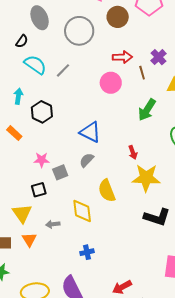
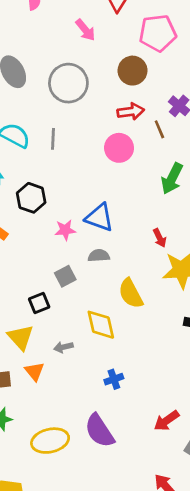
brown circle: (118, 17) -> (132, 71), moved
gray line: (63, 70) -> (53, 139), turned -35
pink star: (42, 160) -> (65, 230), moved
gray semicircle: (87, 160) -> (99, 256), turned 49

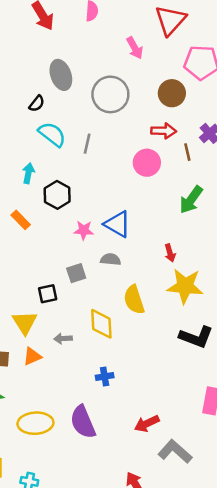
orange triangle: (34, 371) -> (32, 356), turned 36

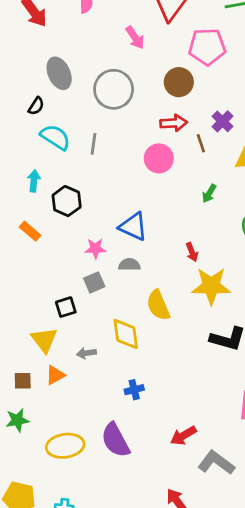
green arrow: (191, 200) -> (209, 193), size x0.6
pink star: (84, 230) -> (95, 248), moved

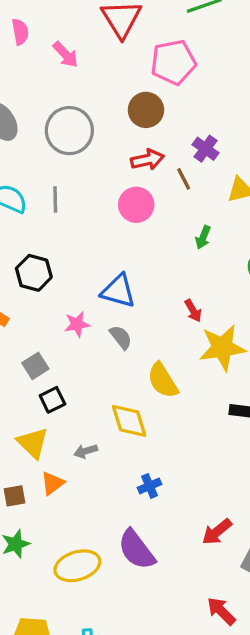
pink arrow: (135, 38) -> (65, 55), moved
gray semicircle: (129, 265) -> (121, 337), turned 60
gray square: (94, 282) -> (35, 366), moved

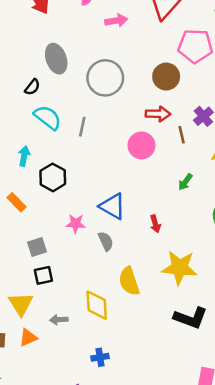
pink arrow: (65, 55) -> (116, 21), turned -70
red arrow: (193, 311) -> (155, 224), moved

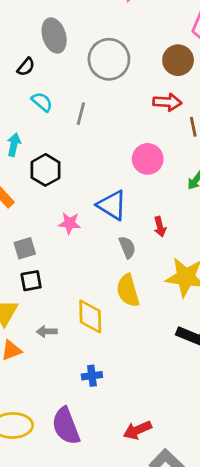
cyan semicircle: (48, 117) -> (42, 102), size x0.7
pink circle: (141, 145) -> (148, 159), moved
gray semicircle: (106, 241) -> (127, 247), moved

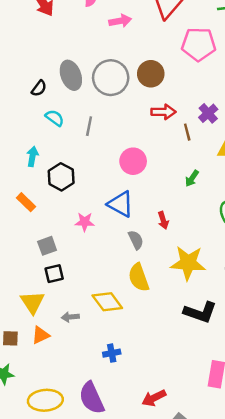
gray ellipse: (54, 36) -> (71, 75), moved
brown circle: (178, 60) -> (151, 74), moved
pink circle: (148, 159) -> (133, 161), moved
yellow diamond: (90, 316) -> (107, 302), turned -32

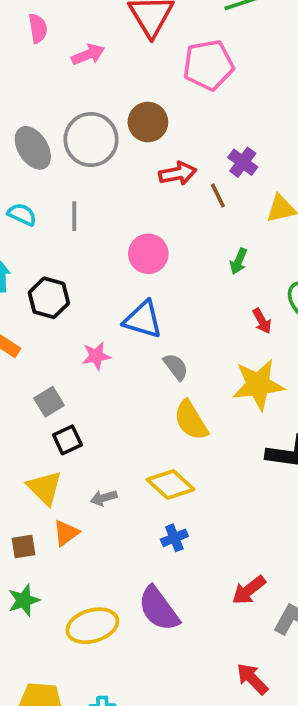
red arrow: (163, 220) -> (262, 321), moved
yellow diamond: (107, 302) -> (170, 485), moved

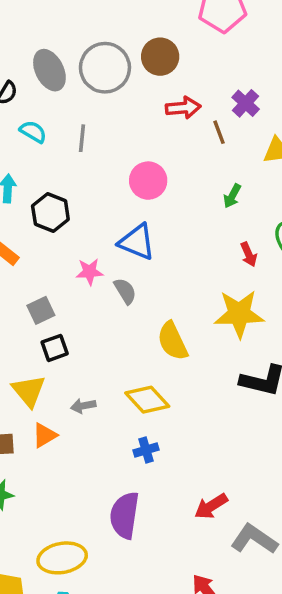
gray semicircle: (176, 367) -> (125, 291), moved
purple semicircle: (159, 609) -> (125, 515), turned 39
yellow ellipse: (92, 626) -> (62, 558), moved

